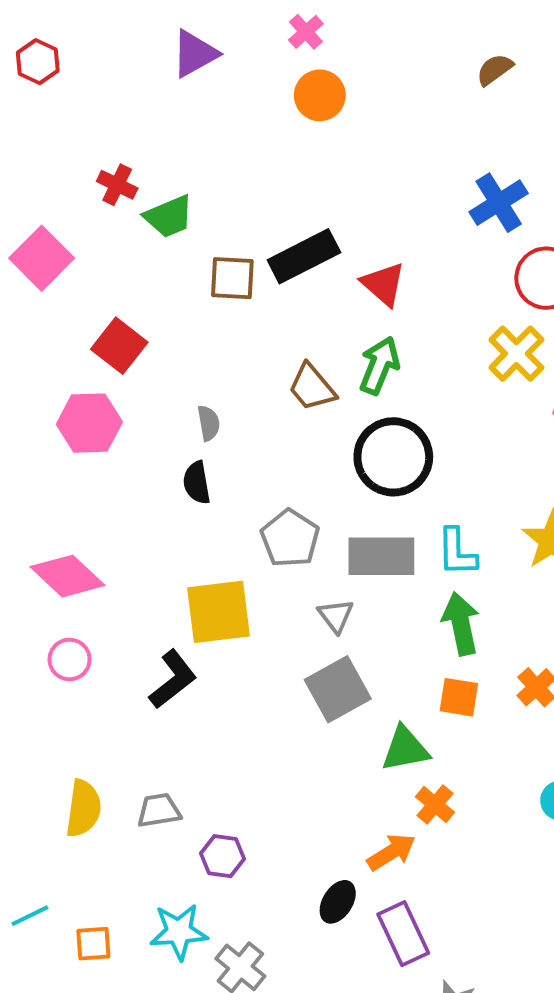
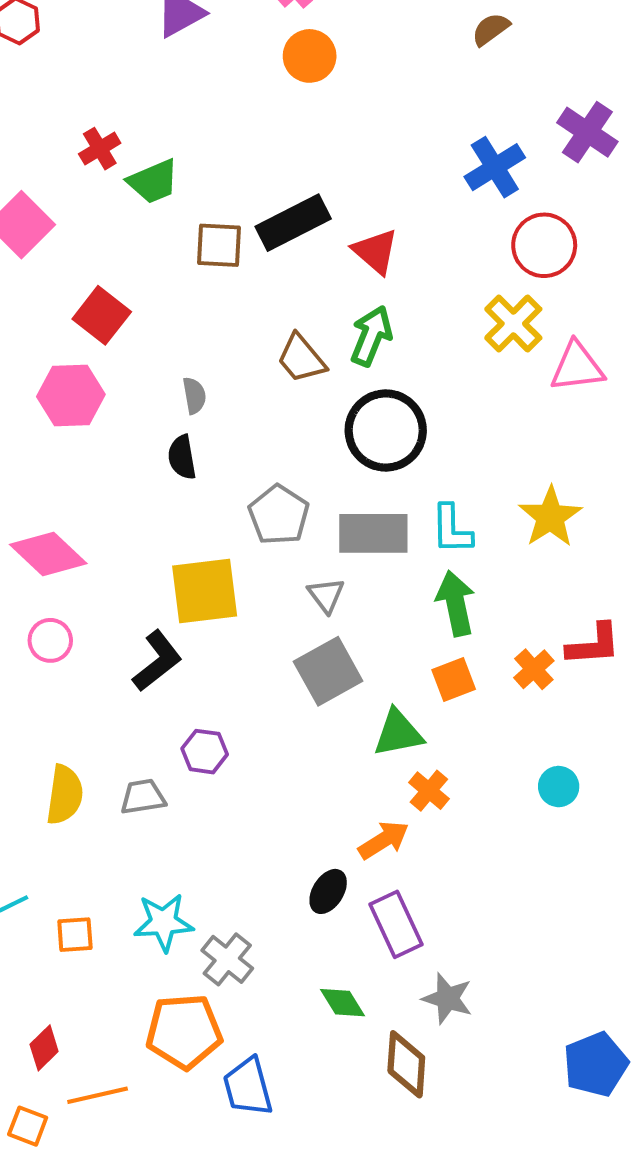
red cross: (117, 185) -> (100, 149), turned 33
orange square: (459, 697) -> (454, 680), turned -30
purple hexagon: (222, 856) -> (205, 752), moved

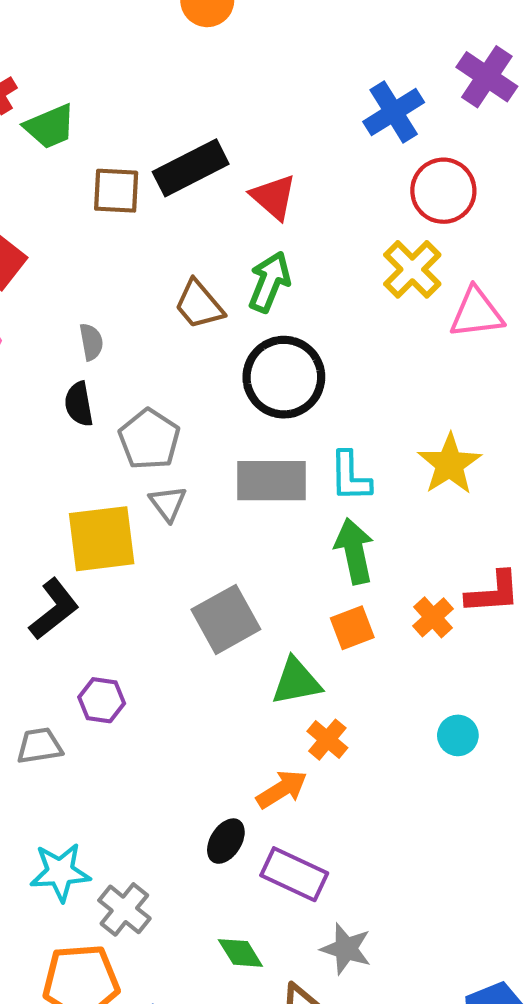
gray pentagon: (279, 515) -> (149, 439), moved
gray triangle: (326, 595) -> (168, 503), moved
purple rectangle: (396, 924) -> (294, 874), turned -40

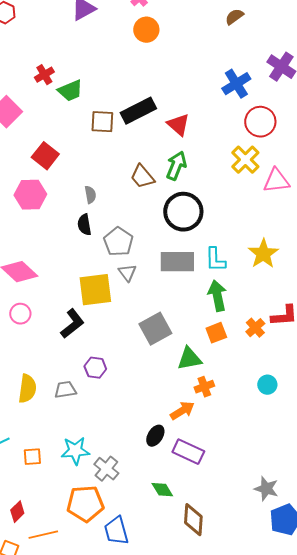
orange cross: (327, 740) -> (204, 387), turned 30
gray star: (346, 949) -> (266, 489), moved

